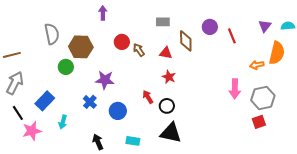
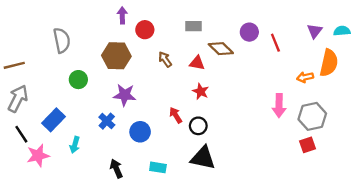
brown diamond: (186, 41) -> (221, 49), turned -45
red circle: (122, 42) -> (145, 30), moved
brown hexagon: (81, 47) -> (116, 56), moved

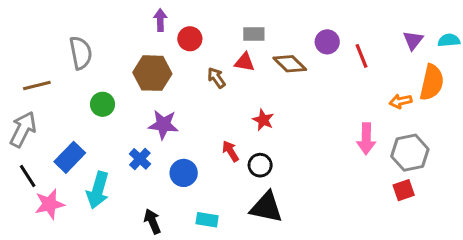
red triangle: (197, 63) -> (244, 62), moved
brown line: (14, 65) -> (37, 86), moved
cyan arrow: (75, 145) -> (98, 190), size x1.6

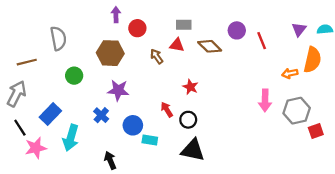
red square: (404, 190) -> (316, 131), moved
cyan rectangle: (207, 220) -> (150, 140), moved

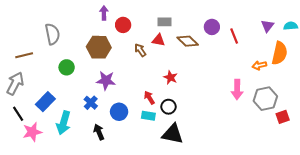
cyan rectangle: (150, 140) -> (148, 116), moved
black arrow: (110, 160) -> (99, 132), moved

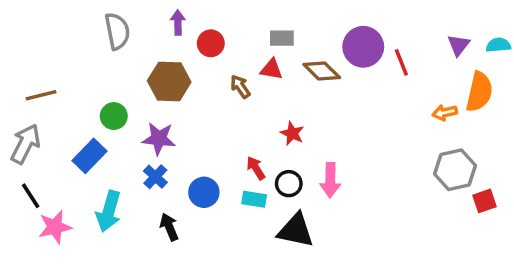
purple circle: (212, 27) -> (363, 47), size x1.5
gray semicircle: (52, 34) -> (117, 31), moved
purple star: (106, 80) -> (159, 139), moved
pink arrow: (237, 90) -> (330, 180), moved
blue rectangle: (45, 102) -> (90, 156), moved

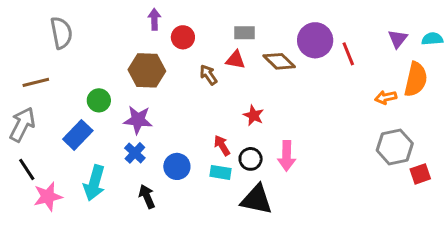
gray semicircle: (117, 31) -> (61, 33), moved

